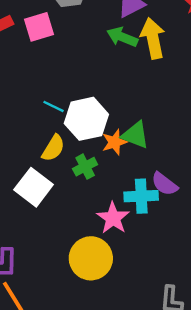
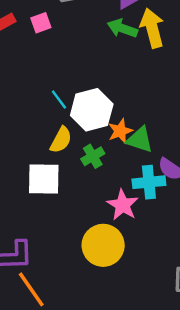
pink square: (39, 27) -> (41, 23), size x0.7
cyan line: (53, 106) -> (59, 99), turned 30
green triangle: (135, 135) -> (140, 140), moved
white square: (34, 187) -> (44, 179), turned -33

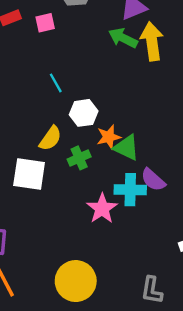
cyan line: (59, 99) -> (56, 83), moved
white hexagon: (92, 110) -> (84, 113), size x0.7
yellow circle: (103, 245) -> (76, 281), moved

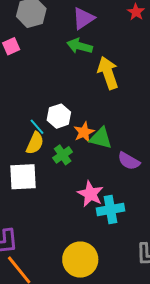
yellow arrow: (152, 41) -> (108, 73), moved
cyan line: (56, 83) -> (37, 127), moved
cyan cross: (130, 190) -> (110, 210), moved

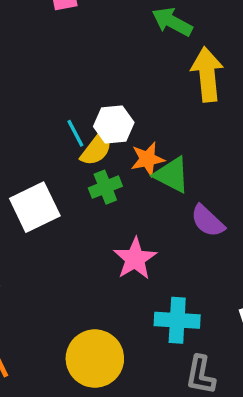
yellow semicircle: (35, 143) -> (96, 149), moved
white square: (23, 177) -> (35, 207), turned -36
cyan cross: (110, 210) -> (177, 320), moved

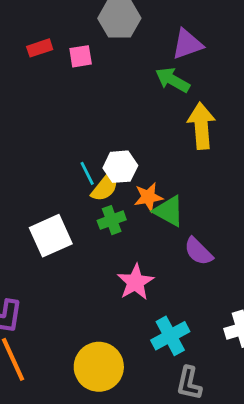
cyan cross: (177, 320) -> (170, 336), turned -33

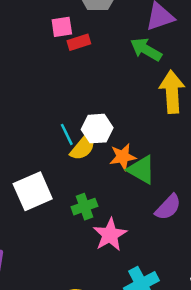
red rectangle: (40, 48) -> (79, 42), moved
green cross: (112, 220) -> (84, 207), moved
purple semicircle: (198, 251) -> (168, 207), turned -92

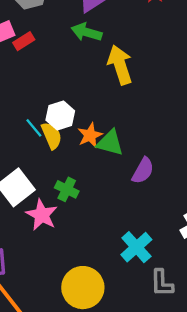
yellow semicircle: (83, 147) -> (52, 136), turned -48
green cross: (84, 207) -> (67, 189), turned -30
pink star: (110, 235) -> (42, 215), moved

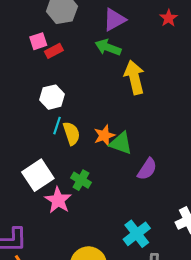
white hexagon: (60, 115) -> (52, 97), moved
cyan line: (34, 128) -> (57, 126), turned 54

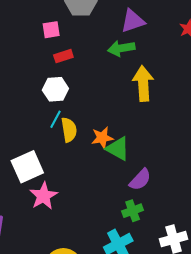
green arrow: (108, 47) -> (121, 48), turned -40
red rectangle: (54, 51) -> (63, 56), moved
green cross: (81, 180) -> (133, 211), moved, turned 30

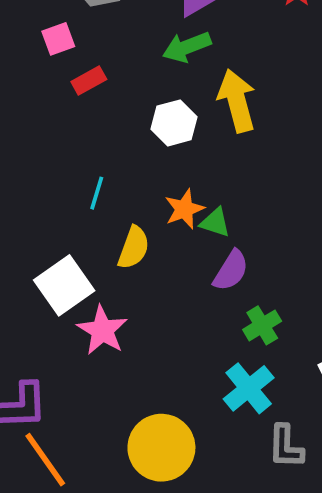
white hexagon: (55, 89) -> (174, 123), moved
yellow semicircle: (69, 130) -> (134, 248), moved, turned 40
green triangle: (118, 149) -> (215, 222), size x0.7
purple semicircle: (140, 180) -> (231, 271), moved

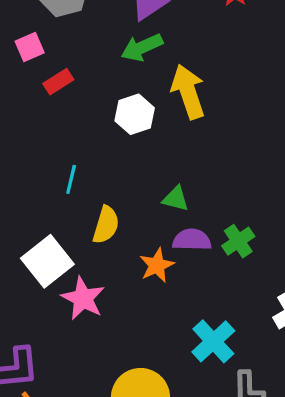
orange star: (184, 209) -> (157, 265), moved
purple semicircle: (231, 271) -> (192, 240), turned -117
green cross: (262, 325) -> (238, 241), moved

